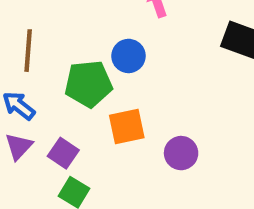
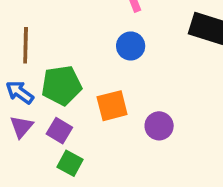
blue circle: (128, 56) -> (131, 46), moved
green pentagon: (88, 84) -> (62, 85), moved

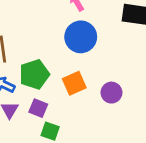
blue circle: (131, 46) -> (81, 37), size x1.5

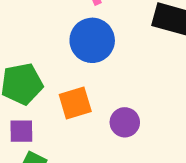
purple square: (38, 108) -> (21, 131), turned -30

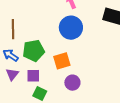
purple circle: (125, 122) -> (72, 83), moved

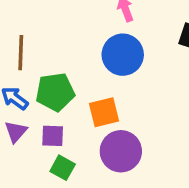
purple circle: (72, 83) -> (121, 151), size x1.5

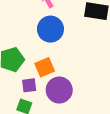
purple square: (53, 136) -> (29, 85), moved

